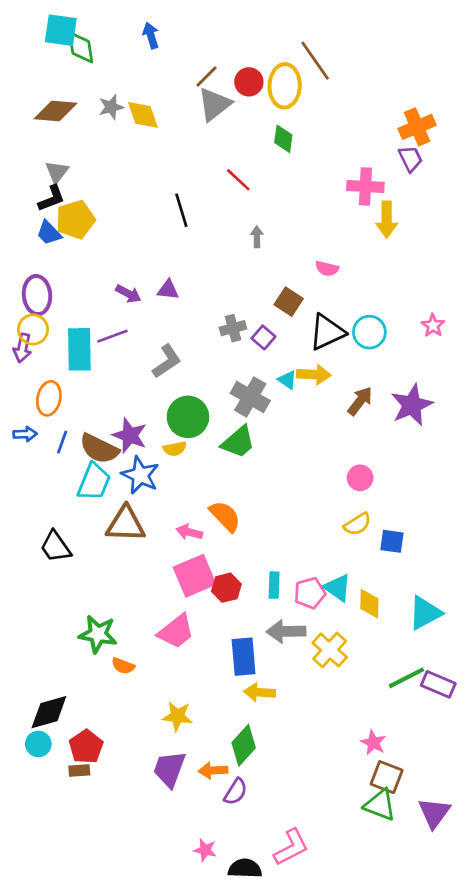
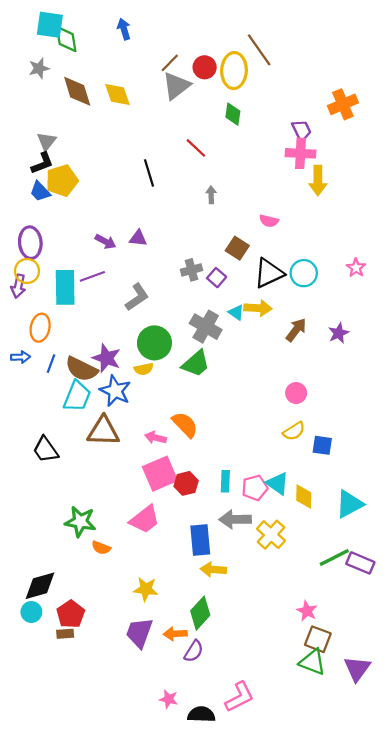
gray star: (111, 107) -> (39, 68), moved
brown diamond: (56, 111) -> (77, 91), moved, turned 68
purple trapezoid: (410, 159) -> (302, 130), moved
purple star: (412, 405) -> (339, 333), size x0.6

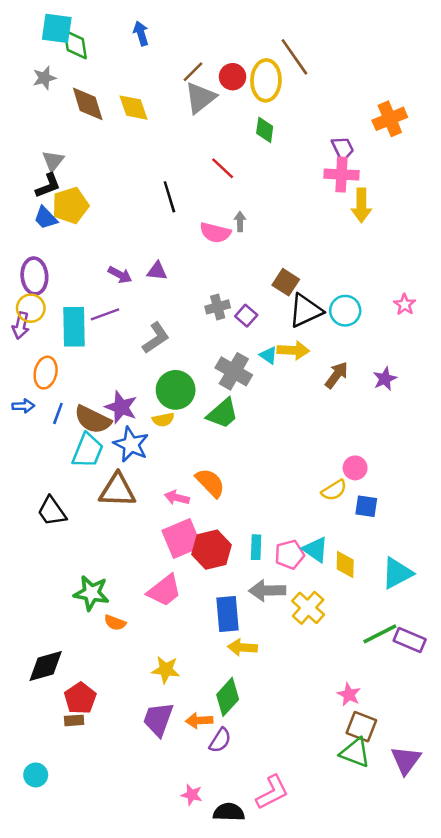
pink semicircle: (269, 221) -> (215, 233), moved, size x1.4
brown square: (237, 248) -> (286, 282), moved
pink circle: (296, 393) -> (355, 468), moved
red hexagon: (186, 483) -> (211, 550), size x1.4
cyan circle: (31, 612) -> (36, 775), moved

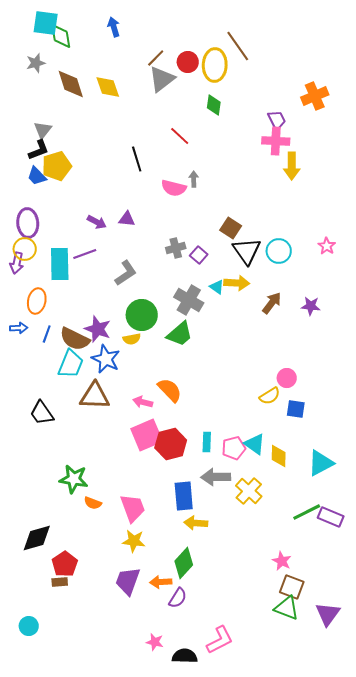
black triangle: (306, 311) -> (247, 251), turned -40
purple star: (385, 379) -> (311, 306), turned 30
pink trapezoid: (164, 590) -> (133, 508), moved, turned -72

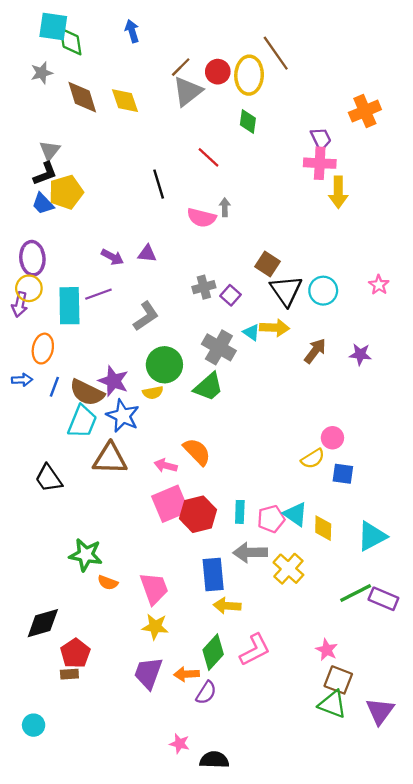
pink L-shape: (220, 640) -> (255, 650), moved

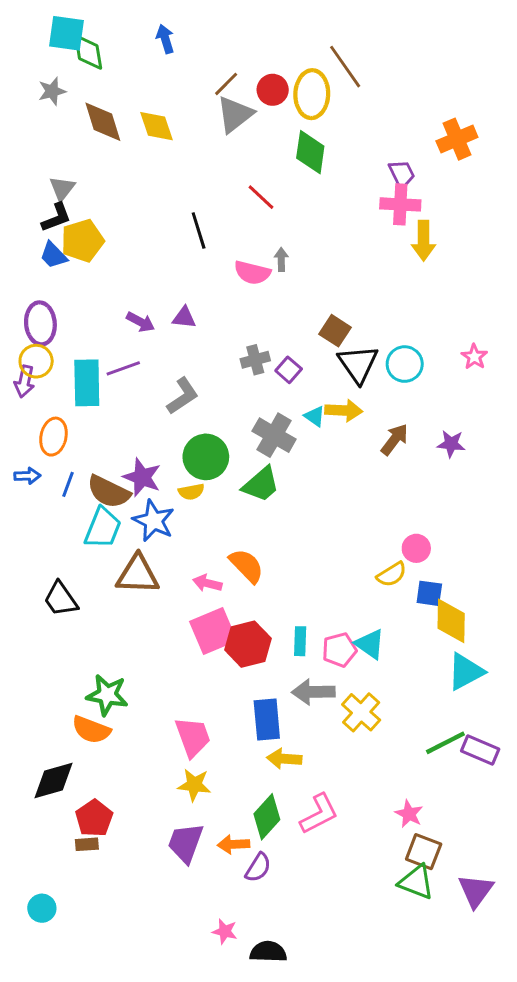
green diamond: (248, 121) -> (310, 152), size x1.4
yellow diamond: (323, 528) -> (451, 621), moved, size x1.4
orange semicircle: (108, 583) -> (91, 730), moved, size x1.5

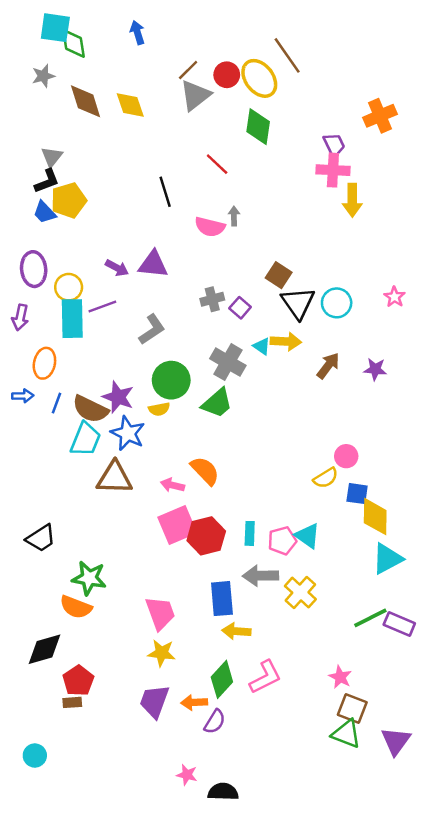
yellow ellipse: (312, 94) -> (259, 78), turned -39
purple triangle: (184, 318) -> (153, 264), size x1.5
yellow circle: (36, 361) -> (69, 287), moved
black trapezoid: (61, 599) -> (41, 538), moved, turned -88

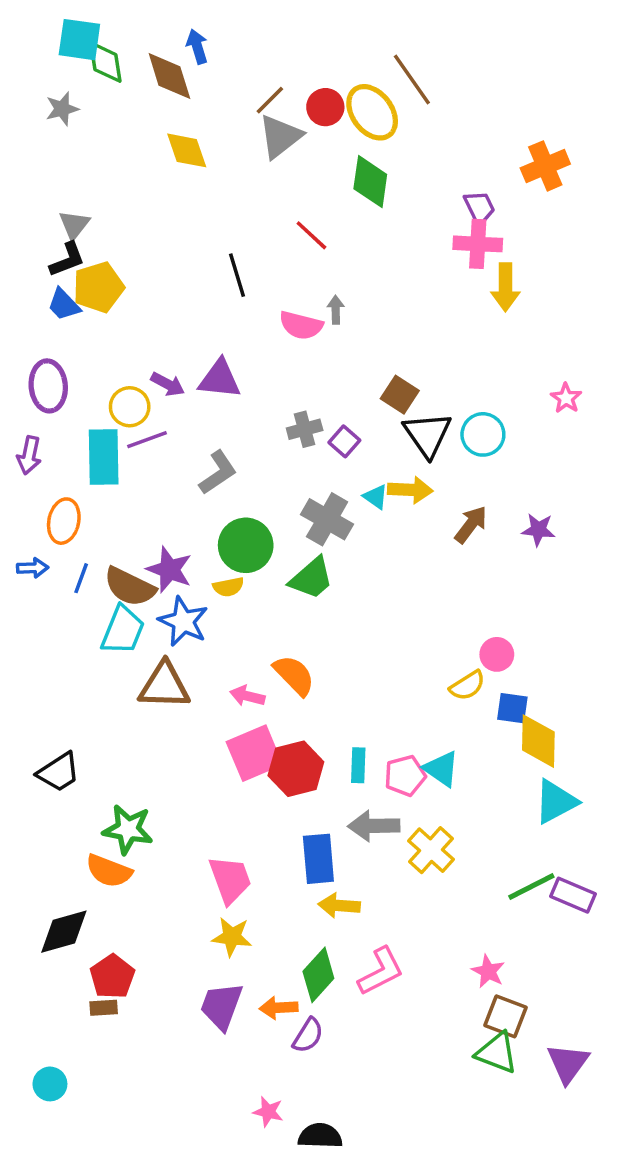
brown diamond: (86, 101) -> (169, 76), moved
yellow circle: (69, 287) -> (130, 407), moved
pink star: (395, 297) -> (566, 398), moved

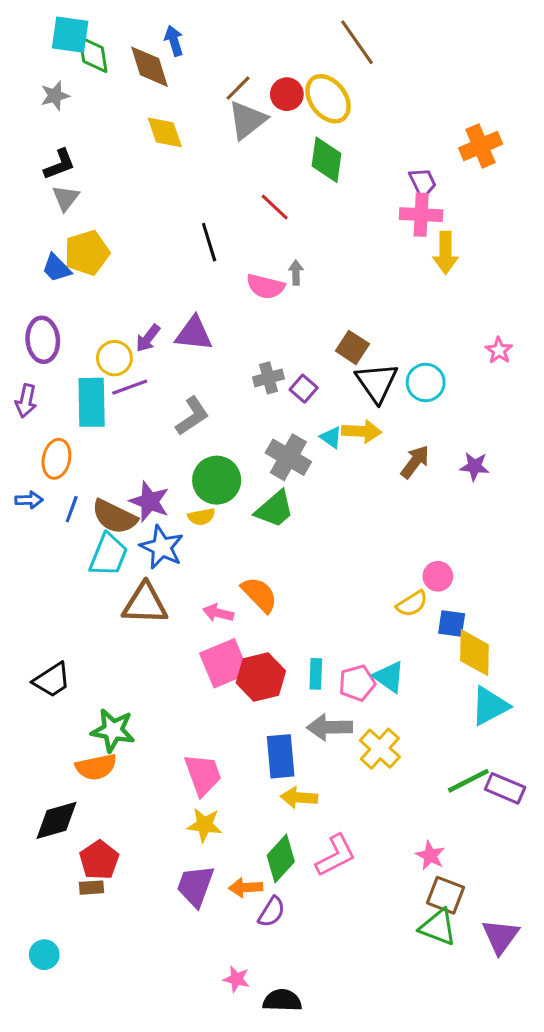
brown line: (412, 79) -> (357, 42), moved
black L-shape: (67, 260) -> (60, 164), moved
purple arrow: (168, 384) -> (148, 338), turned 100
orange semicircle: (109, 871) -> (96, 767), turned -33

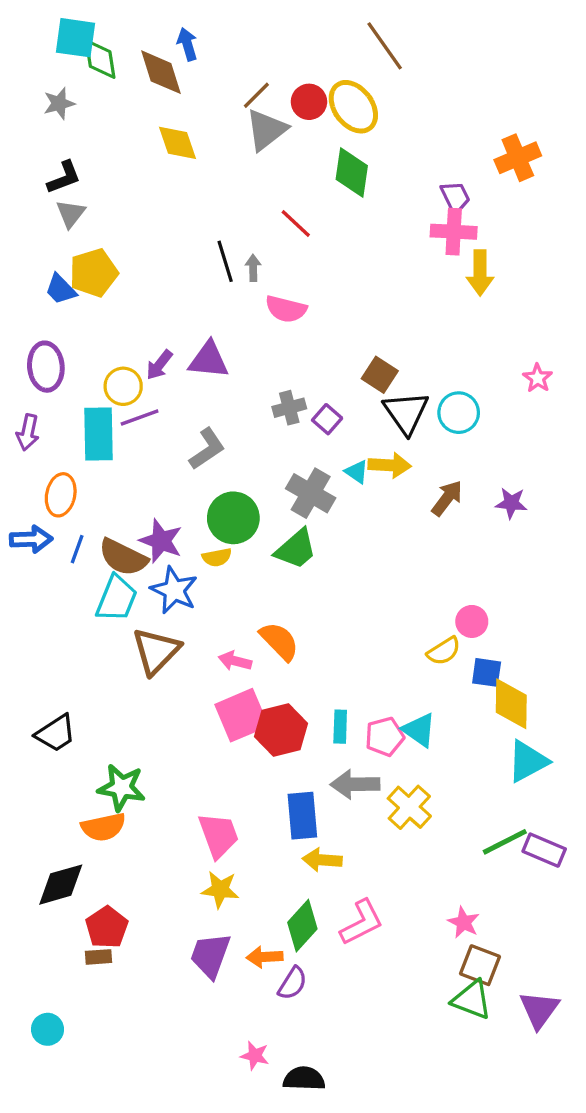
gray arrow: (296, 273) -> (253, 268), moved
blue arrow: (29, 500) -> (31, 539), size x1.4
brown triangle: (145, 604) -> (156, 651), turned -48

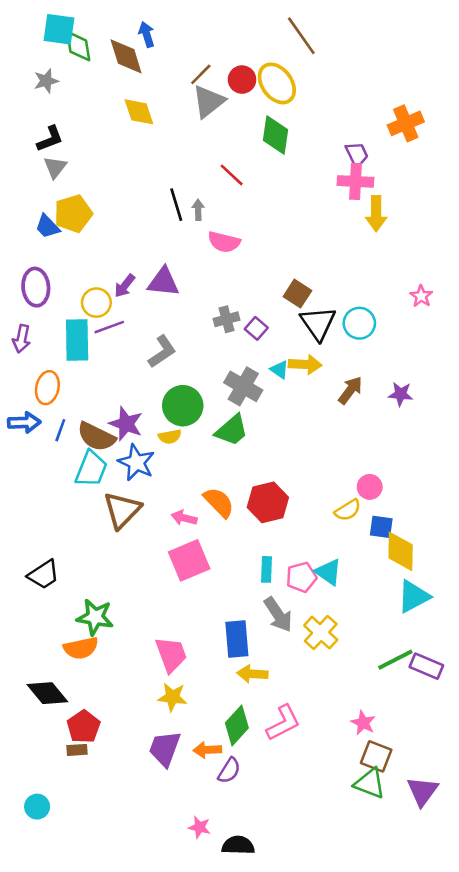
red hexagon: (281, 730) -> (268, 502), moved
gray arrow: (355, 784) -> (278, 615), turned -123
black diamond: (61, 885) -> (47, 693), turned 66

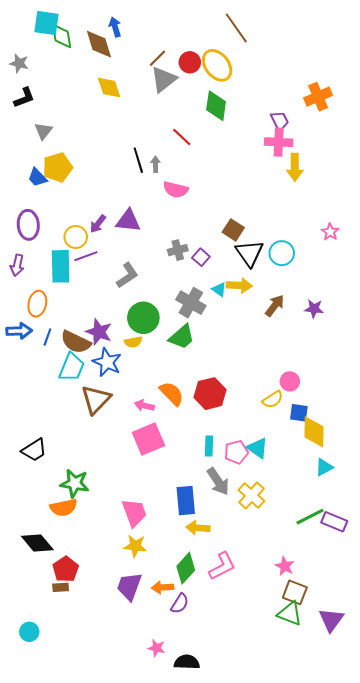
gray star: (46, 81) -> (19, 63), moved, turned 30
black L-shape: (50, 139) -> (24, 98), moved
cyan triangle: (413, 596) -> (324, 467), size x0.7

